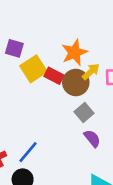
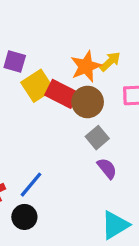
yellow arrow: (91, 72) -> (110, 61), moved
red rectangle: (54, 76) -> (62, 94), size x1.4

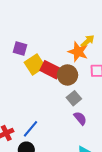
yellow arrow: (110, 61) -> (88, 41), moved
orange star: (86, 66) -> (78, 52), moved, turned -30

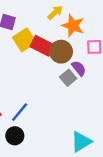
yellow arrow: (88, 41) -> (55, 13), moved
purple semicircle: (80, 118) -> (79, 68), moved

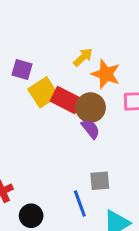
purple semicircle: (79, 68) -> (91, 129), moved
gray square: (68, 78) -> (100, 181), moved, turned 35
blue line: (20, 112) -> (80, 204), moved, turned -60

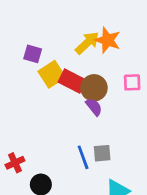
yellow arrow: (83, 57) -> (87, 43), size x1.4
orange star: (106, 74) -> (108, 40), moved
blue line: (80, 204) -> (83, 157), moved

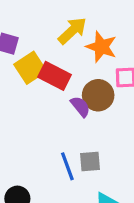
orange star: (108, 40) -> (101, 47), moved
brown circle: (94, 88) -> (98, 95), moved

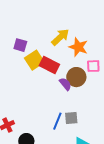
blue line: (67, 166) -> (57, 121), turned 42

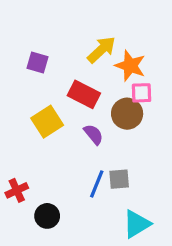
yellow square: (34, 60) -> (47, 122), moved
pink square: (93, 66) -> (141, 93), moved
purple semicircle: (65, 84) -> (93, 134), moved

